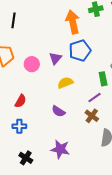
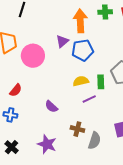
purple triangle: (55, 58) -> (62, 41), moved
pink circle: (32, 64) -> (33, 56), size x1.5
yellow semicircle: (65, 83) -> (81, 81), moved
brown cross: (92, 116) -> (77, 129), moved, turned -32

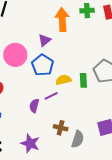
blue pentagon: (83, 50) -> (43, 65), moved, turned -30
purple line: (89, 99) -> (51, 96), moved
purple semicircle: (51, 107) -> (34, 106), turned 64

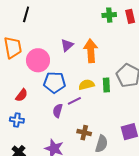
orange arrow: (62, 20) -> (91, 51), moved
blue pentagon: (43, 65) -> (55, 82), moved, turned -30

